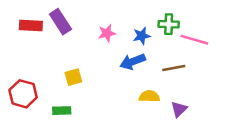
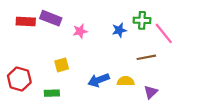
purple rectangle: (60, 22) -> (51, 18), turned -36
pink star: (107, 33) -> (80, 31), moved
pink line: (194, 40) -> (164, 33), turned 35
blue arrow: (133, 62) -> (99, 80), moved

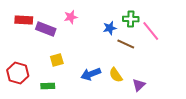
purple rectangle: (51, 18) -> (46, 29), moved
pink star: (80, 31) -> (71, 17), moved
brown line: (146, 57) -> (126, 44), moved, turned 36
yellow semicircle: (126, 81) -> (116, 75), turned -126

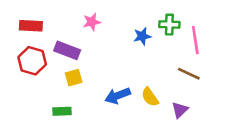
purple rectangle: (46, 29) -> (67, 50), moved
pink line: (151, 31) -> (195, 40), turned 30
brown line: (126, 44) -> (189, 74), moved
red hexagon: (18, 73) -> (32, 61), moved

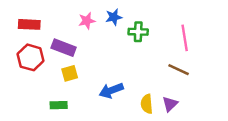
green cross: (169, 25) -> (138, 32), moved
blue star: (142, 36) -> (114, 17), moved
yellow semicircle: (150, 97) -> (147, 104), moved, turned 30

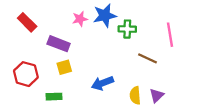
blue star: (114, 17) -> (105, 16), size x1.5
red rectangle: (29, 24) -> (27, 22), turned 42
red hexagon: (31, 57) -> (26, 74), moved
brown line: (179, 70) -> (148, 58), moved

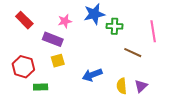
pink star: (80, 19) -> (65, 21), moved
green rectangle: (54, 97) -> (41, 87), moved

